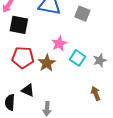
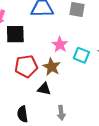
black triangle: (28, 90) -> (44, 89), moved

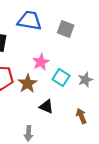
black triangle: (44, 89) -> (46, 107), moved

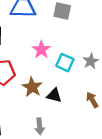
brown star: (28, 84) -> (32, 87), moved

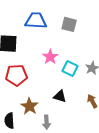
brown star: (32, 87) -> (29, 106), moved

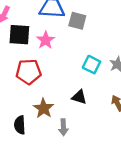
gray square: (69, 24) -> (77, 21), moved
pink star: (50, 57) -> (46, 40), moved

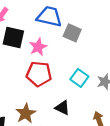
red pentagon: (29, 72) -> (39, 74), moved

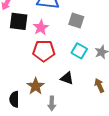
gray square: (72, 33) -> (76, 21), moved

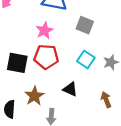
black square: (19, 21) -> (17, 63), moved

